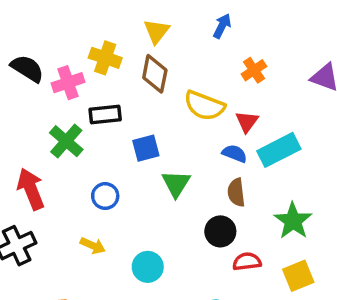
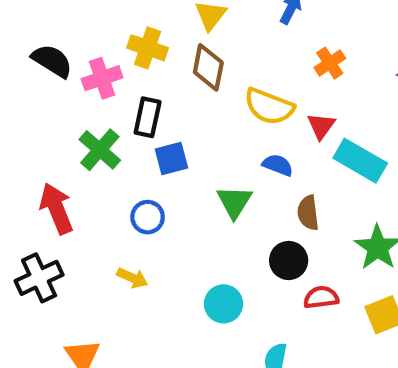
black rectangle: (105, 115) -> (148, 117), turned -72
blue square: (146, 148) -> (171, 159), moved
cyan rectangle: (279, 150) -> (360, 161), turned 57
blue semicircle: (235, 153) -> (278, 165), moved
cyan circle: (148, 267) -> (223, 304), moved

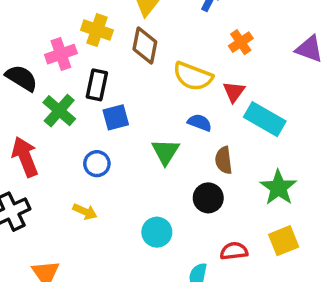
black semicircle: (52, 61) -> (22, 78), moved
red semicircle: (321, 297) -> (234, 251), moved

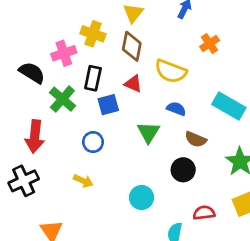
red triangle: (234, 92) -> (133, 84), moved, turned -42
red arrow: (25, 157) -> (35, 136), turned -152
brown semicircle: (224, 160) -> (196, 139), turned -60

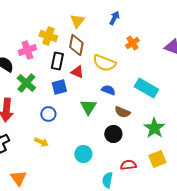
black rectangle: (93, 78) -> (57, 61), moved

